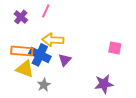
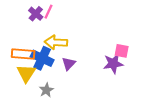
purple cross: (21, 17) -> (36, 14), moved
yellow triangle: (25, 69) -> (26, 73), turned 42
purple star: (104, 84) -> (113, 64), moved

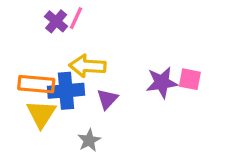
blue cross: (42, 58) -> (66, 91), turned -30
purple star: (113, 64) -> (162, 83), moved
gray star: (46, 90) -> (89, 140), moved

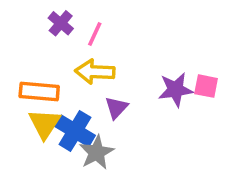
pink line: (76, 18) -> (95, 34), moved
blue cross: (66, 91) -> (75, 131), moved, turned 36
gray star: (89, 140) -> (97, 152), size x1.4

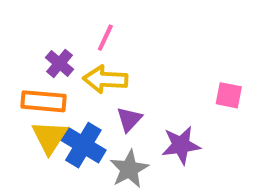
purple cross: (61, 23) -> (60, 63), moved
purple star: (176, 90) -> (181, 145), moved
gray star: (97, 152) -> (129, 169), moved

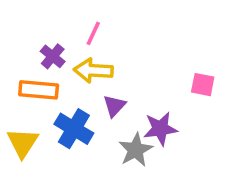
yellow triangle: (50, 137) -> (23, 143), moved
gray star: (129, 169) -> (136, 150), moved

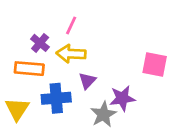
pink square: (203, 85) -> (155, 65), size x1.4
blue cross: (74, 129) -> (56, 98), turned -36

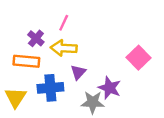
pink square: (155, 65) -> (138, 58), turned 35
purple star: (122, 98) -> (110, 88), turned 30
gray star: (103, 114) -> (93, 102), turned 30

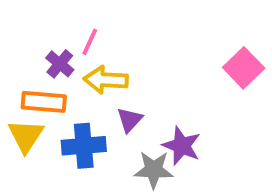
pink line: (64, 23) -> (90, 42), moved
pink square: (138, 58) -> (244, 68), moved
yellow triangle: (15, 97) -> (26, 136), moved

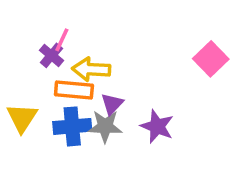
pink line: (90, 42) -> (62, 40), moved
orange rectangle: (44, 102) -> (74, 90), moved
gray star: (154, 170) -> (105, 126), moved

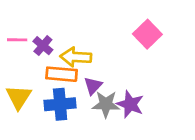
pink line: (62, 40) -> (17, 40), moved, turned 66
pink square: (211, 59) -> (147, 34), moved
gray star: (105, 126) -> (106, 104), moved

